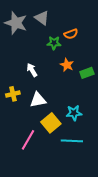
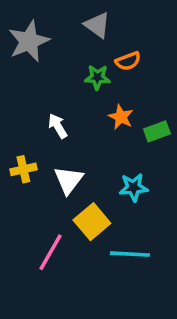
gray triangle: (42, 18) -> (97, 25), moved
gray star: (16, 23) -> (29, 41), turned 30
white triangle: (38, 100) -> (69, 180), turned -42
cyan star: (74, 113) -> (133, 187), moved

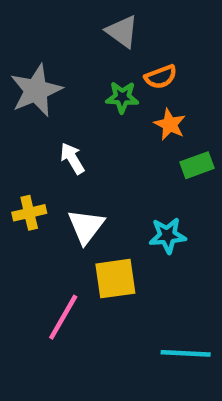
gray star: (29, 41) -> (36, 90), moved
orange star: (121, 117) -> (170, 124), moved
yellow square: (92, 222) -> (115, 279), turned 32
cyan line: (130, 254) -> (186, 353), moved

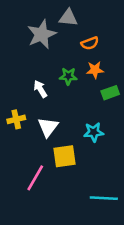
gray triangle: (122, 31) -> (68, 18), turned -30
gray star: (36, 90) -> (42, 34), moved
green star: (122, 97) -> (68, 76), moved
orange star: (170, 124) -> (95, 70), turned -30

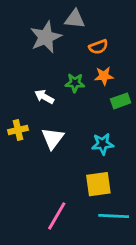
white arrow: (40, 89) -> (44, 97), turned -30
yellow square: (64, 156) -> (98, 184), moved
pink line: (35, 178) -> (57, 216), moved

